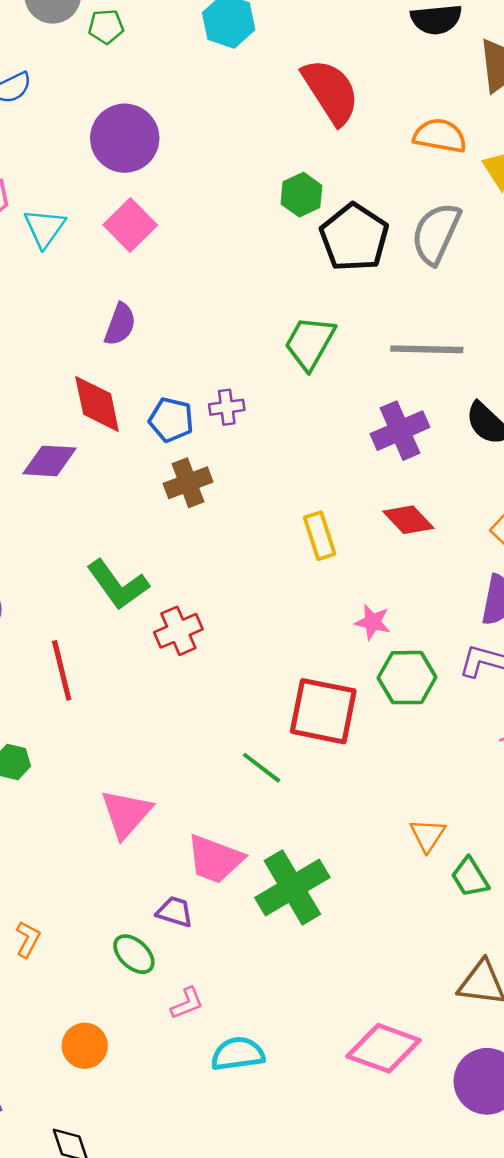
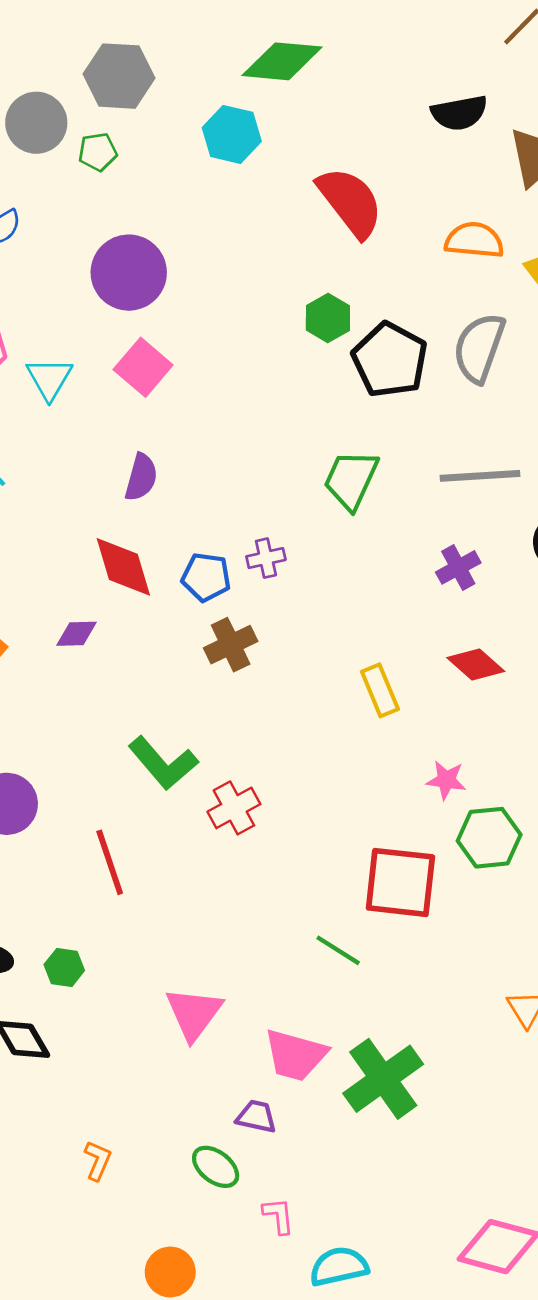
purple cross: (400, 431) -> (458, 567), size x0.7
purple diamond: (49, 461) -> (77, 634), size x0.7
pink L-shape: (187, 1003) -> (279, 1216), turned -69

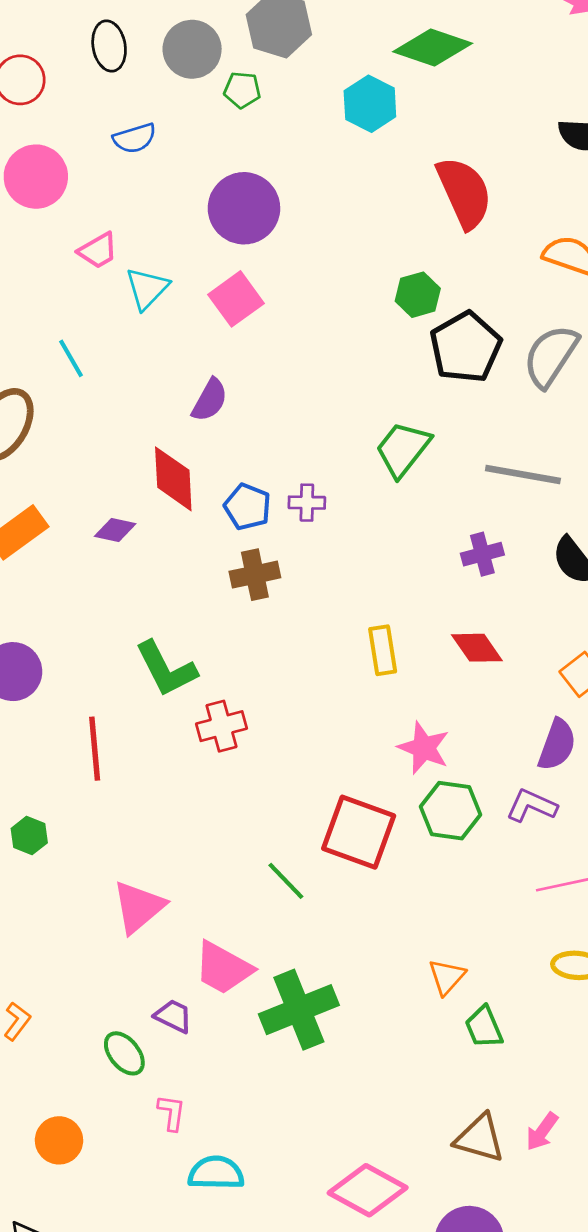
pink star: (446, 780) -> (424, 748), size x1.4

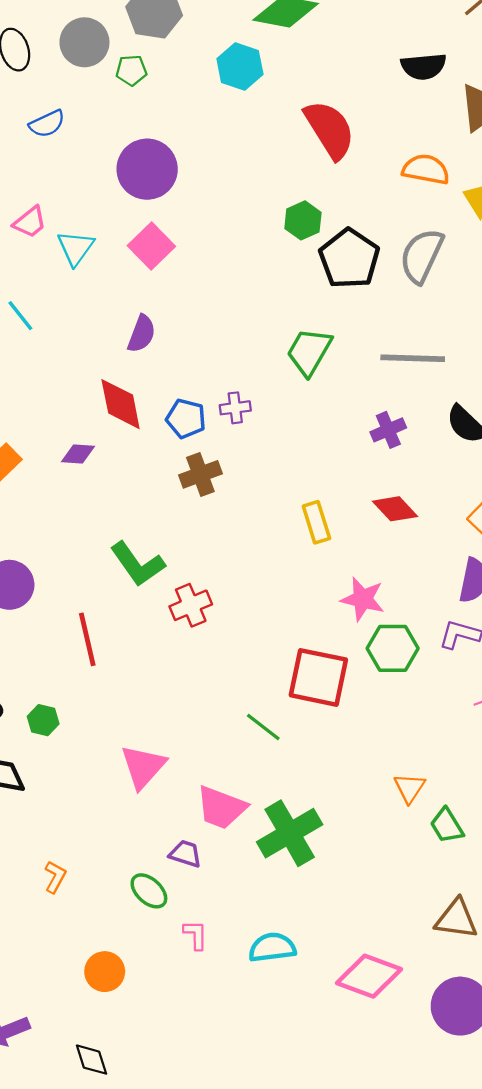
cyan semicircle: (216, 1173) -> (272, 947), moved

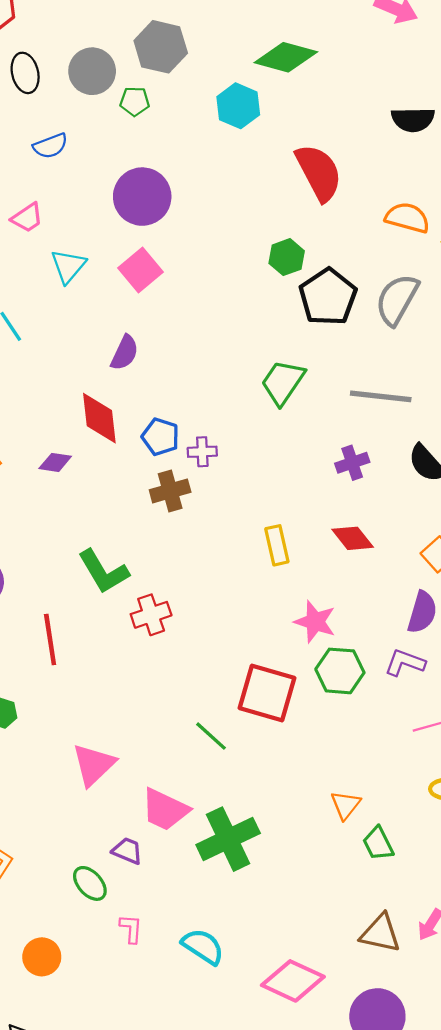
pink trapezoid: (30, 222) -> (27, 218), moved
purple cross: (235, 408) -> (202, 452), moved
cyan semicircle: (272, 947) -> (203, 946), turned 36

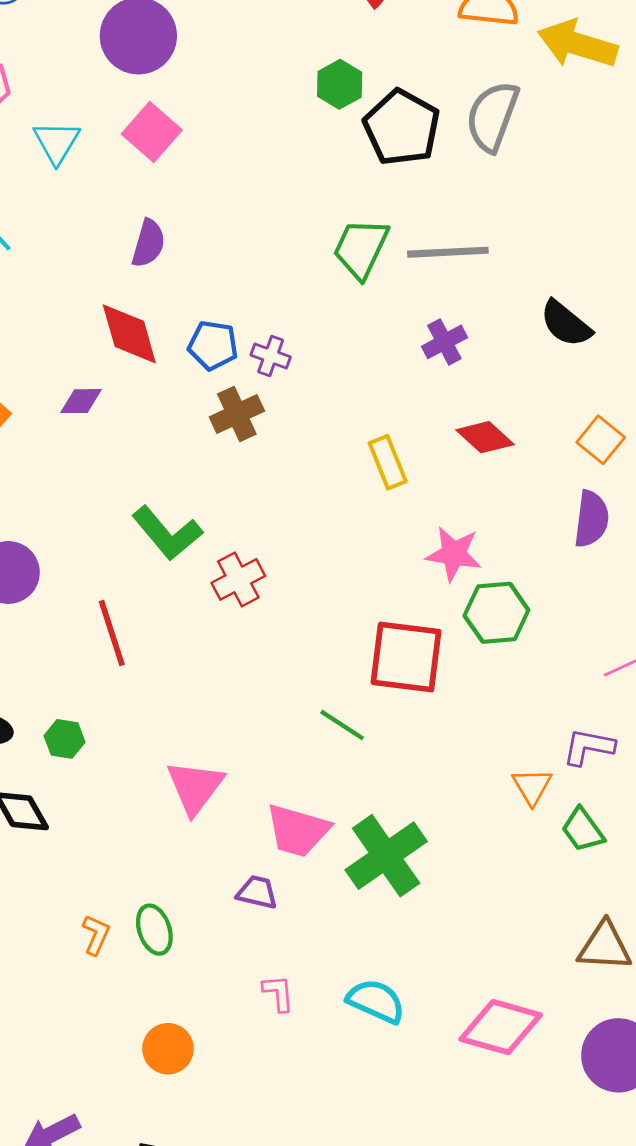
gray line: (381, 396) -> (448, 252), moved
purple cross: (202, 452) -> (271, 356), turned 32
purple cross: (352, 463) -> (444, 342), moved
purple L-shape: (405, 663) -> (589, 747), moved
green ellipse: (90, 883) -> (154, 930), moved, turned 33

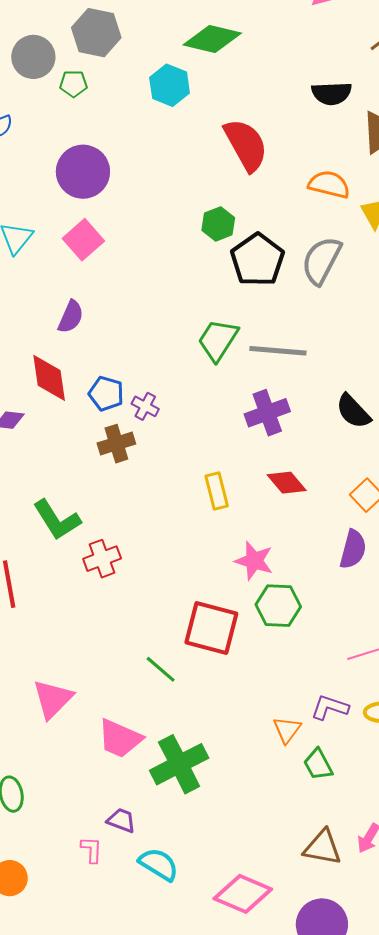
purple cross: (444, 342) -> (267, 413), size x1.4
purple trapezoid: (257, 892) -> (121, 821), moved

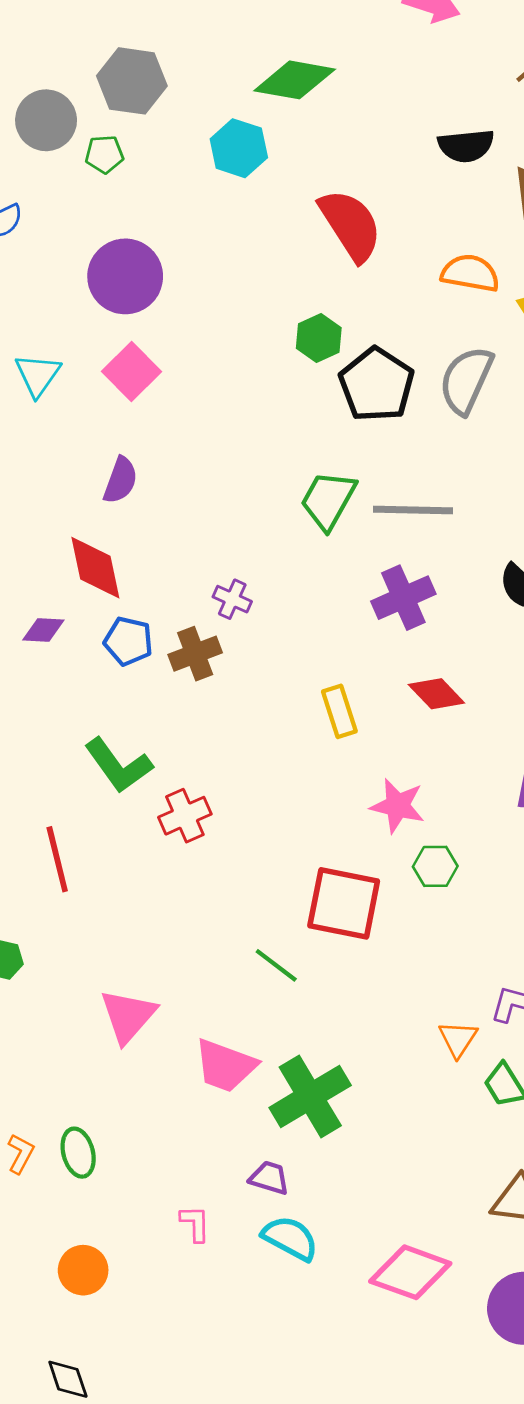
blue pentagon: (106, 394) -> (128, 641), moved
green hexagon: (278, 606) -> (435, 866), size x0.7
purple trapezoid: (121, 821) -> (269, 1178), moved

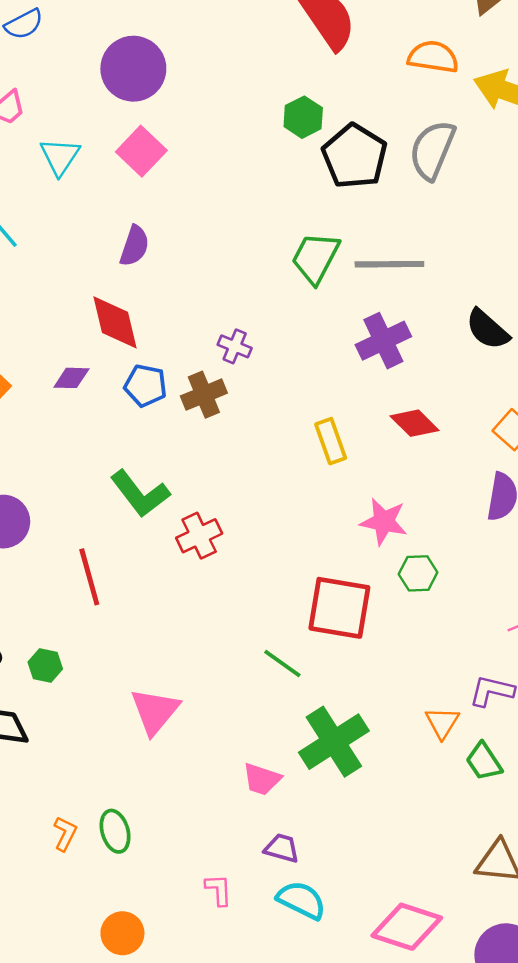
pink trapezoid: (225, 1066) -> (262, 779), moved, size x0.7
green cross: (310, 1096) -> (334, 742), moved

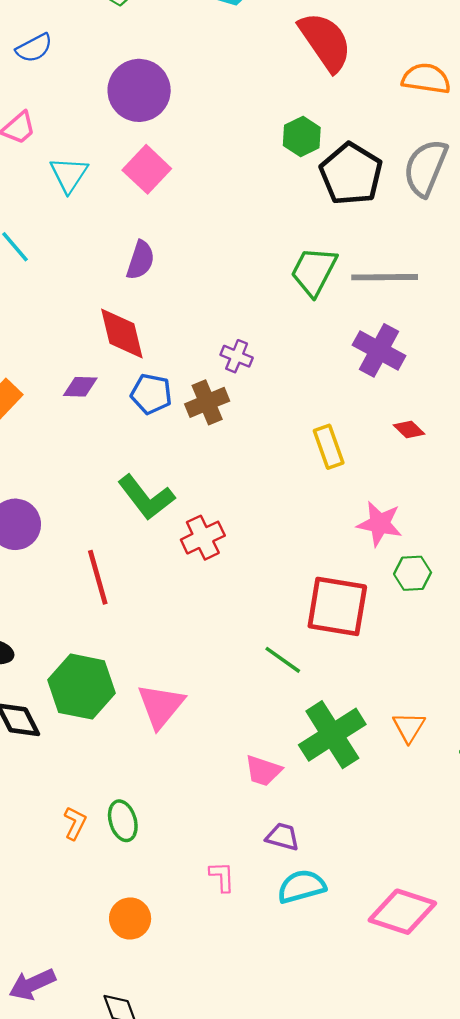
purple cross: (383, 341) -> (379, 350), turned -36
red diamond: (415, 423) -> (409, 429), size x0.7
green hexagon: (45, 665) -> (82, 687), moved, size x2.0
orange triangle: (442, 723) -> (409, 727), moved
cyan semicircle: (301, 900) -> (301, 886), turned -42

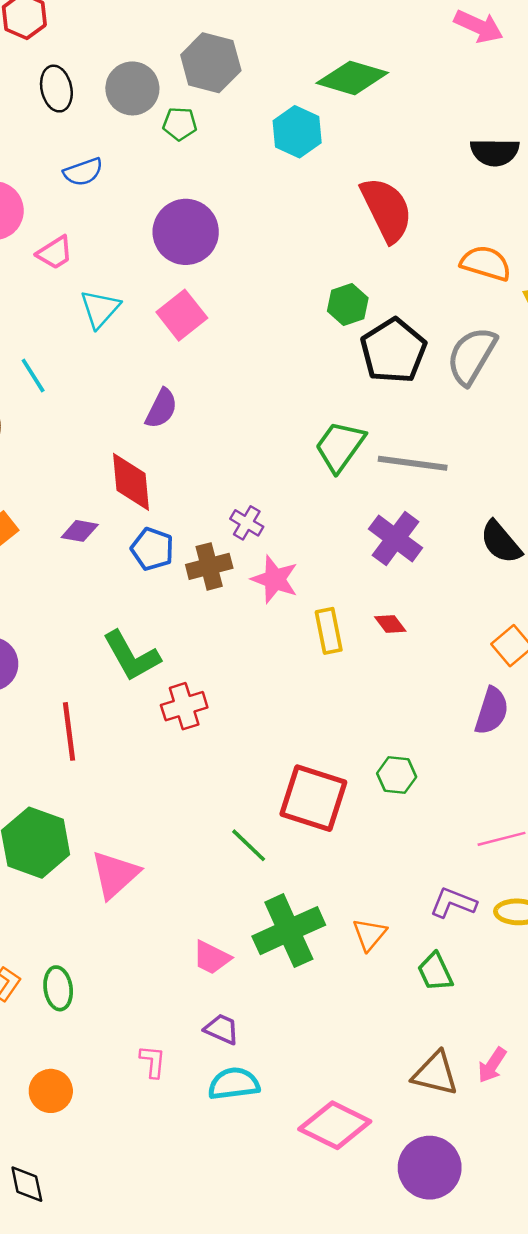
red diamond: (409, 429) -> (390, 624), moved
pink star: (380, 524) -> (275, 579), moved

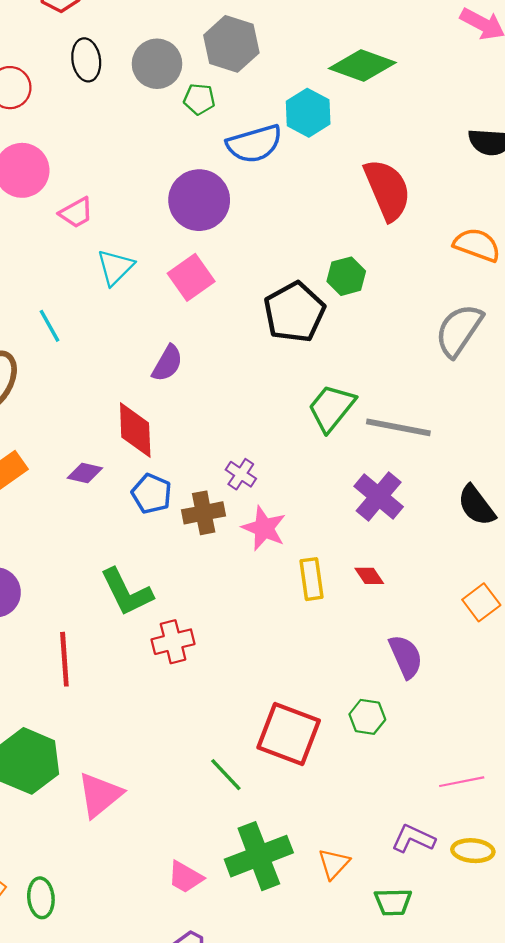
blue semicircle: (83, 172) -> (254, 144), moved, size x1.5
black pentagon: (393, 351) -> (294, 312), moved
purple semicircle: (492, 711) -> (406, 657), moved, turned -45
green trapezoid: (435, 972) -> (393, 902), turned -69

